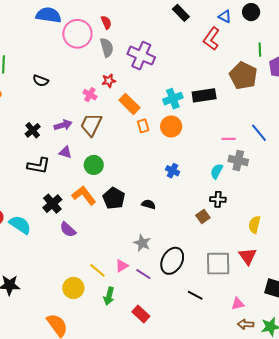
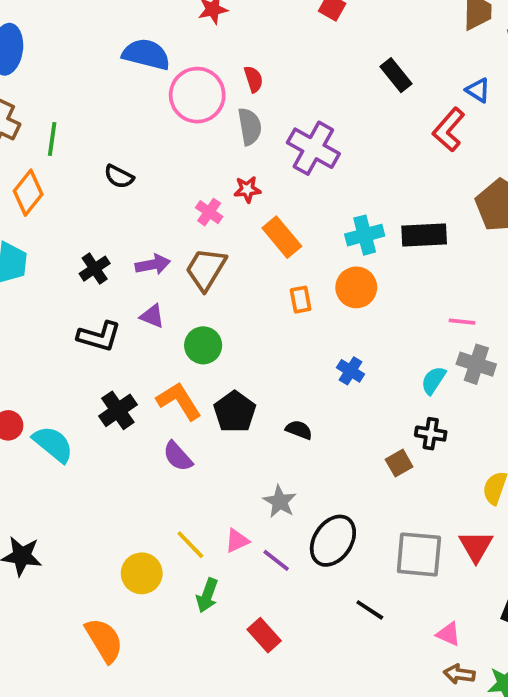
orange rectangle: (143, 126) -> (301, 300), moved
purple semicircle: (68, 230) -> (178, 456), moved
pink triangle: (238, 304) -> (448, 634), turned 32

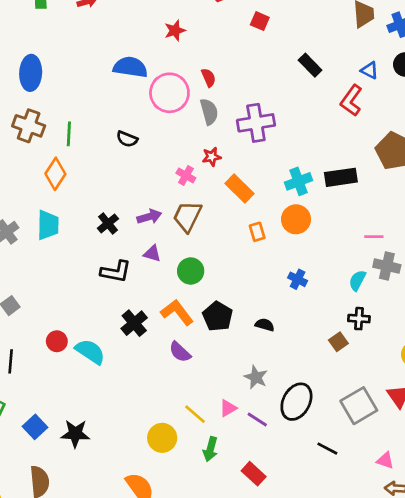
purple cross: (313, 148) -> (256, 123), turned -33
black semicircle: (119, 177) -> (127, 139), moved
gray square: (419, 554) -> (359, 406), turned -30

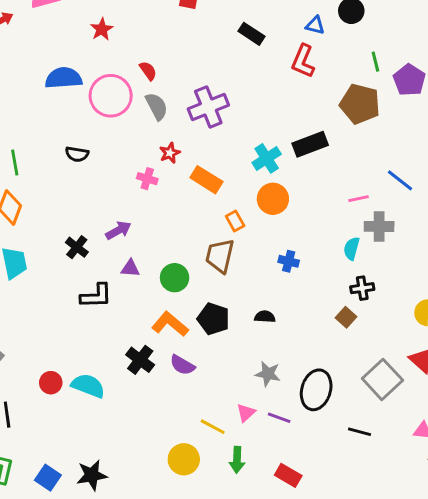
brown trapezoid: (187, 216) -> (220, 256), moved
black cross: (134, 323) -> (140, 360), moved

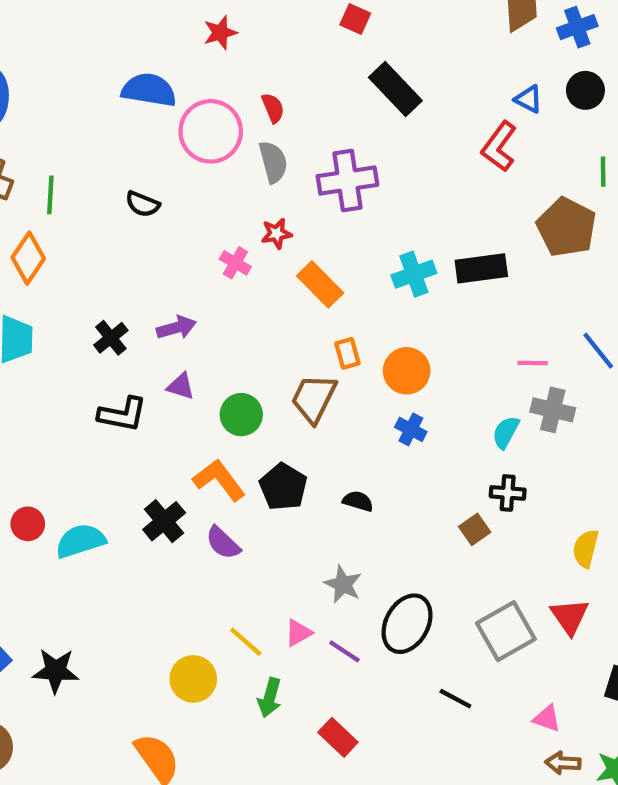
black rectangle: (252, 34) -> (395, 89), moved, size x1.4
orange circle: (273, 199) -> (407, 371), moved
cyan semicircle: (88, 386) -> (80, 541), turned -52

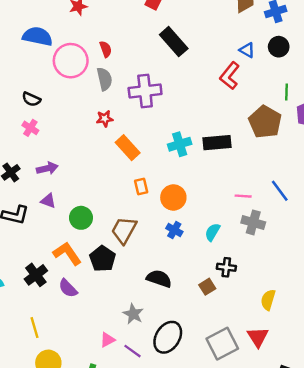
pink cross: (235, 263) -> (30, 128), moved
brown trapezoid: (314, 398) -> (124, 230), moved
cyan semicircle: (506, 432) -> (212, 232), moved
black semicircle: (358, 501) -> (159, 279), moved, size x1.5
yellow line: (246, 642) -> (34, 328), moved, turned 30

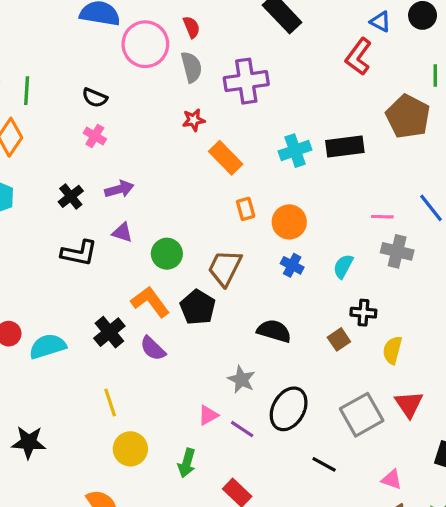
yellow semicircle: (268, 300) -> (392, 350), moved

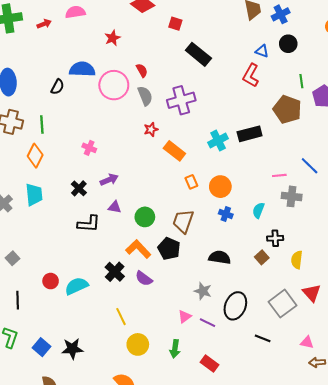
black semicircle: (95, 98) -> (57, 87), moved, turned -77

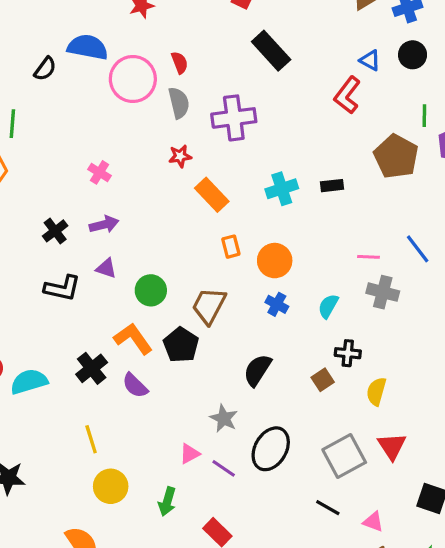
black rectangle: (250, 134) -> (332, 186), size x0.6
pink cross: (89, 148) -> (99, 172), moved
black semicircle: (220, 257) -> (257, 370), turned -75
black line: (263, 338) -> (328, 508), moved

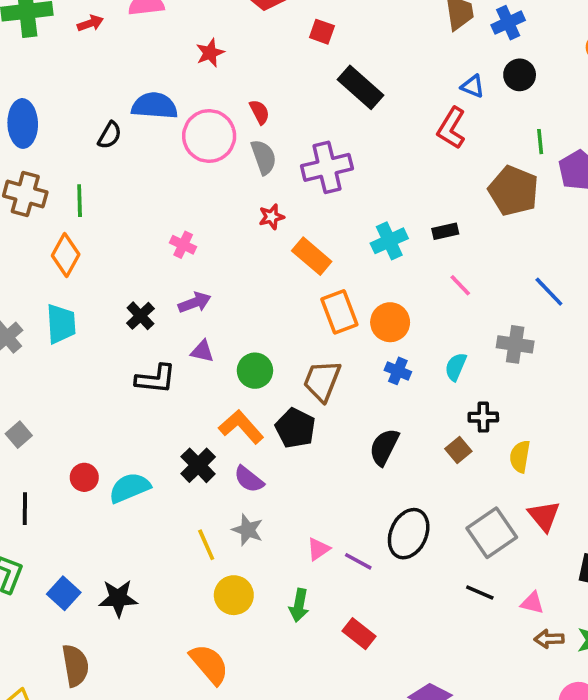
orange rectangle: (231, 247) -> (339, 312), size x1.6
pink line: (369, 257) -> (460, 285), moved, turned 50
gray star: (224, 418) -> (248, 530), moved

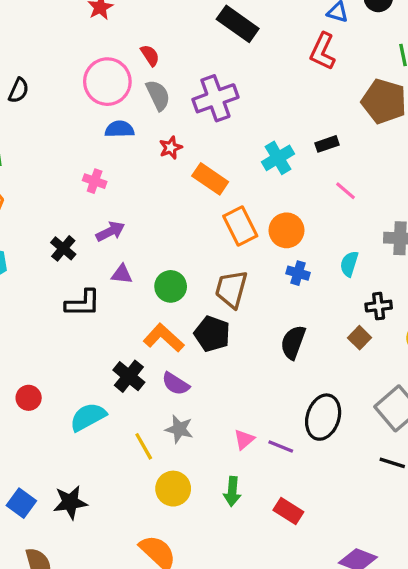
blue semicircle: (155, 106) -> (119, 129), moved, size x0.7
cyan semicircle: (130, 488) -> (88, 417), moved

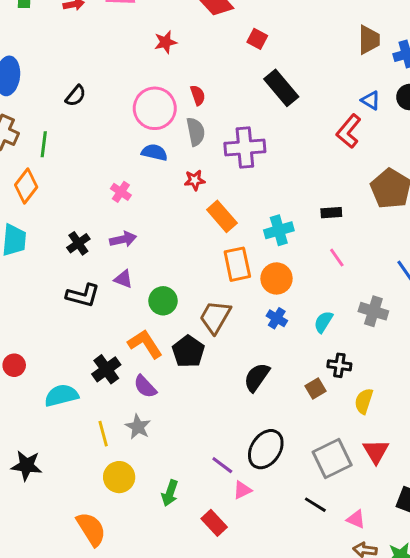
cyan cross: (278, 158) -> (279, 230), moved
pink triangle: (244, 439) -> (242, 490), moved

